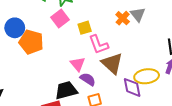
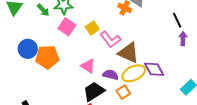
pink triangle: (78, 64) -> (88, 66), moved
yellow ellipse: (147, 76) -> (134, 73), moved

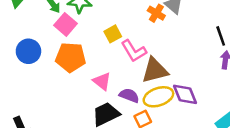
pink square: (67, 27) -> (65, 24), moved
brown triangle: (128, 53) -> (155, 70), turned -45
orange pentagon: (47, 57) -> (71, 57), moved

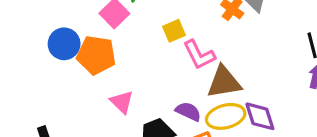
orange pentagon: (71, 57) -> (96, 55), moved
pink triangle: (102, 81) -> (122, 102), moved

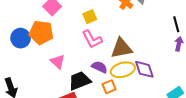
blue circle: (64, 44) -> (21, 38), moved
pink L-shape: (199, 55) -> (92, 39), moved

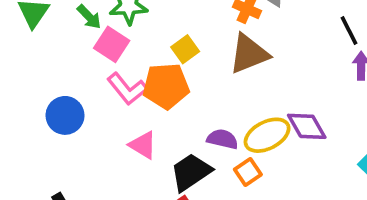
orange pentagon: (41, 33) -> (166, 86), moved
pink L-shape: (92, 39) -> (127, 89), moved
brown triangle: (121, 48) -> (249, 54), moved

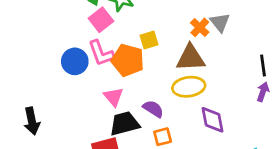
blue circle: (65, 115) -> (75, 61), moved
yellow ellipse: (267, 135) -> (189, 87), moved
pink triangle: (143, 145) -> (113, 97), moved

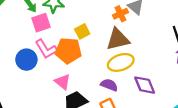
pink square: (101, 20) -> (41, 23), turned 30
orange cross: (200, 27) -> (120, 14), turned 32
purple semicircle: (153, 109) -> (109, 85), moved

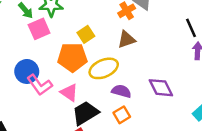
brown triangle: (118, 39) -> (126, 39), size x0.7
pink L-shape: (46, 49) -> (40, 85), moved
yellow ellipse: (121, 62) -> (104, 68), moved

